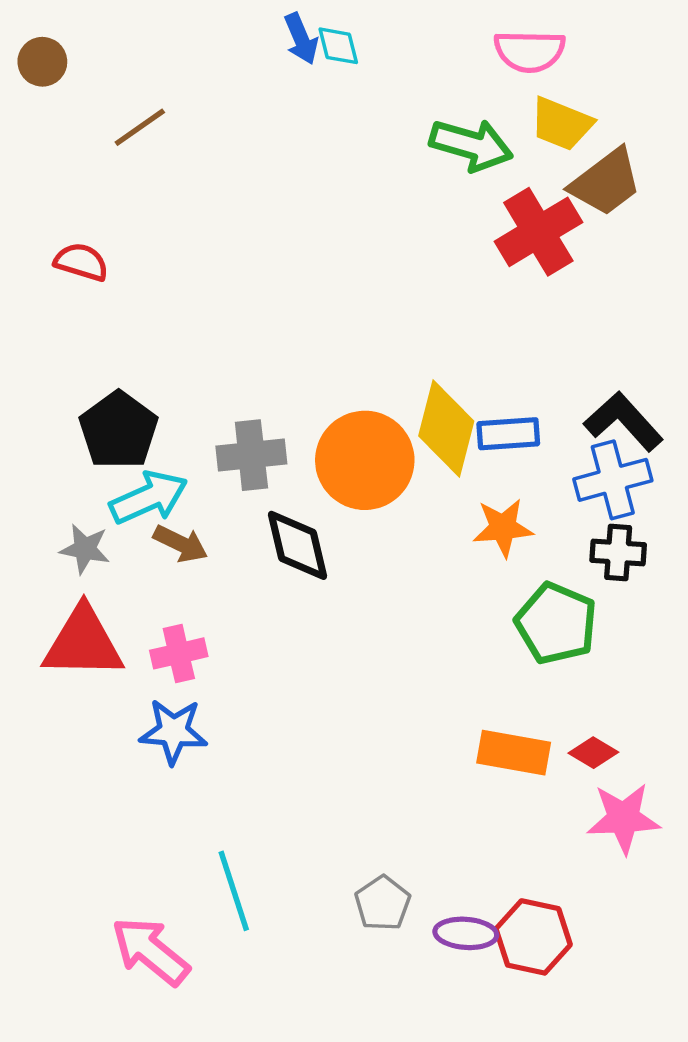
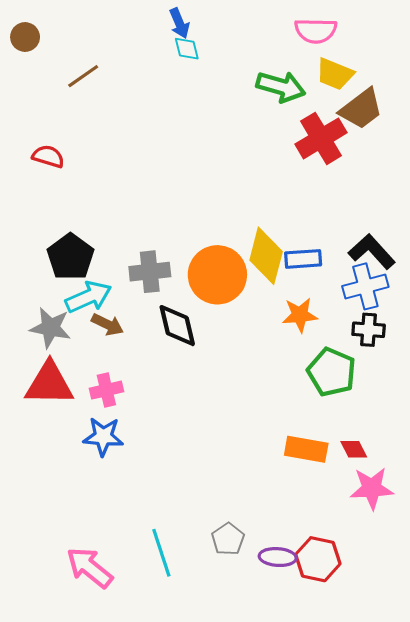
cyan diamond: (338, 46) -> (187, 49), moved
gray star: (85, 549) -> (50, 328), size x1.4
red diamond: (593, 753) -> (354, 449), turned 32
cyan line: (234, 891) -> (161, 553), moved

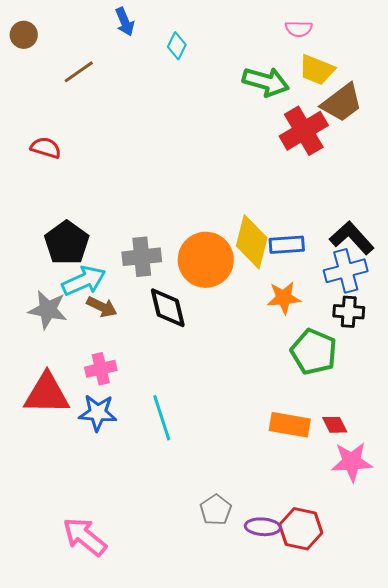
blue arrow: (179, 23) -> (125, 22), moved
pink semicircle: (316, 31) -> (299, 29), size x0.7
cyan diamond: (187, 49) -> (177, 46), turned 40
red triangle: (49, 384) -> (47, 394), moved
cyan line: (161, 553) -> (162, 418), moved

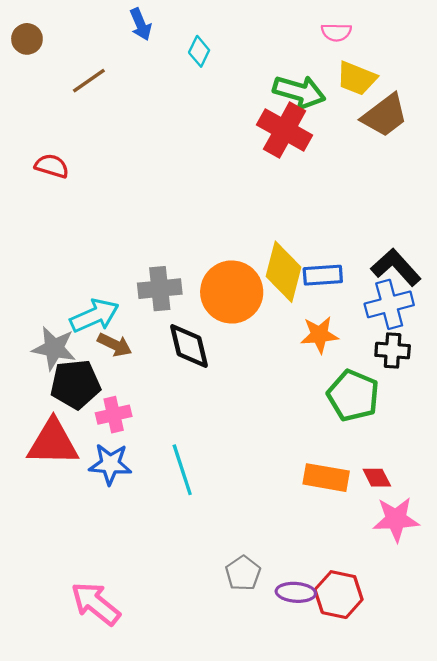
red cross: (304, 131) -> (285, 130), moved, turned -30
black pentagon: (67, 243) -> (75, 384), moved, turned 30

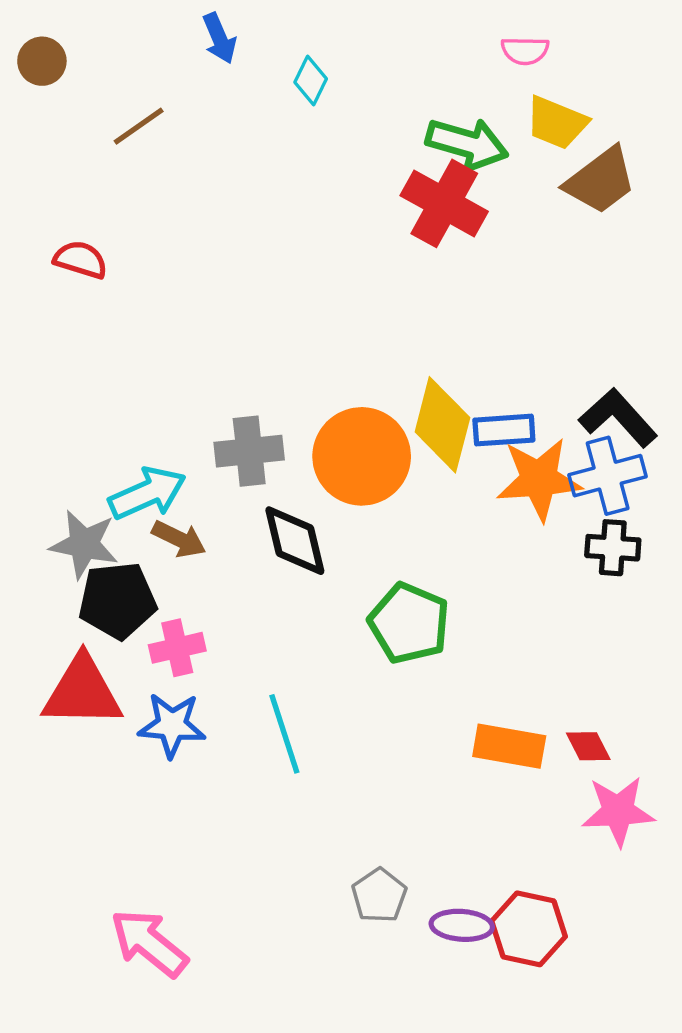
orange star: (319, 335) -> (539, 479), moved, size x1.4
green pentagon: (353, 395) -> (409, 623), moved

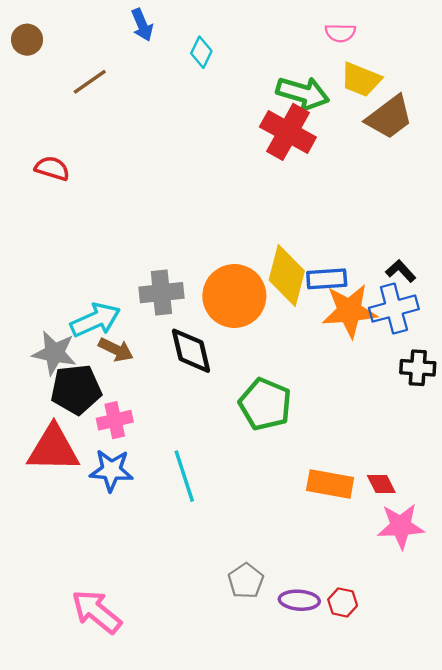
black L-shape: (618, 418) -> (401, 271), size x0.6
black cross: (613, 548) -> (418, 368), moved
red hexagon: (528, 929) -> (343, 602), size x0.6

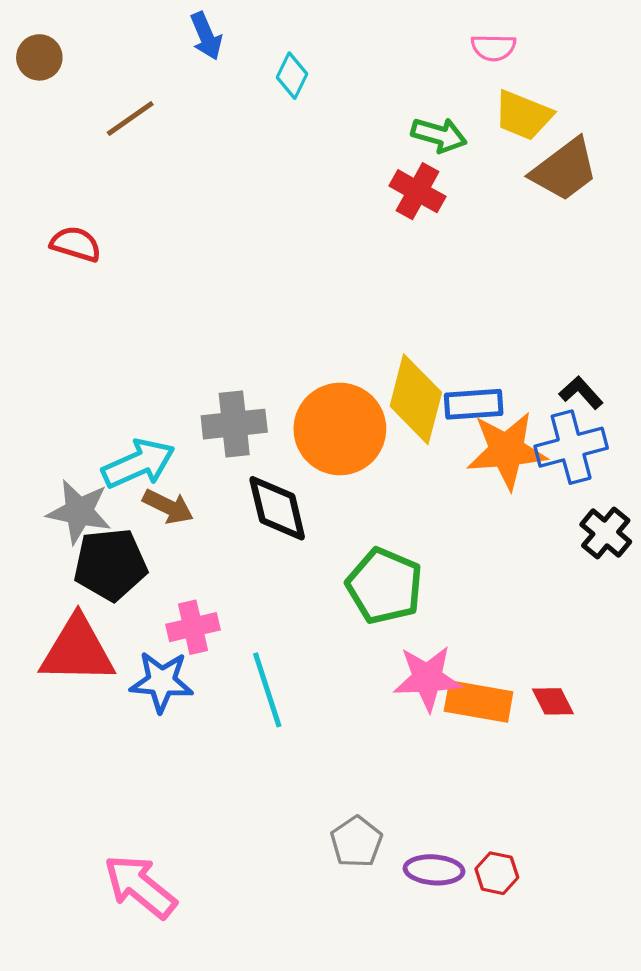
green arrow: (303, 93) -> (439, 135), size x0.7
red cross: (288, 132) -> (417, 191), size x0.7
black cross: (418, 368) -> (606, 533), turned 36
pink cross: (115, 420) -> (193, 627), moved
pink star: (401, 526) -> (427, 678), moved

